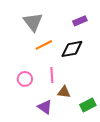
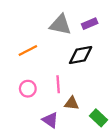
gray triangle: (33, 22) -> (60, 25), moved, turned -40
orange line: (44, 45) -> (28, 50), moved
green rectangle: (88, 105) -> (99, 118), turned 70

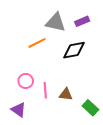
orange line: (28, 50) -> (37, 43), moved
pink line: (58, 84) -> (45, 90), moved
purple triangle: (50, 120) -> (18, 110), moved

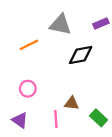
purple rectangle: (82, 21) -> (101, 24), moved
orange line: (37, 43) -> (29, 45), moved
pink line: (45, 90) -> (56, 119), moved

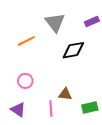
gray triangle: (60, 25) -> (55, 23), turned 40
green rectangle: (99, 118) -> (90, 108), turned -56

